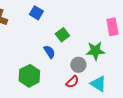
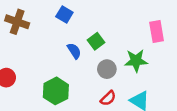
blue semicircle: (49, 52) -> (74, 51), moved
gray circle: (78, 65) -> (107, 69), moved

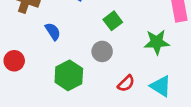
blue semicircle: (74, 51) -> (53, 31), moved
gray circle: (107, 69) -> (102, 51), moved

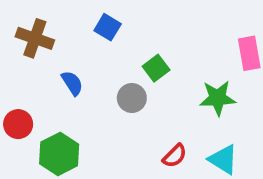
gray circle: (102, 51) -> (132, 98), moved
green hexagon: (69, 75) -> (59, 154), moved

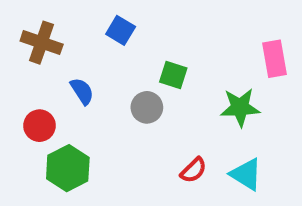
green square: (156, 68) -> (173, 75), turned -35
red circle: (18, 124) -> (39, 126), moved

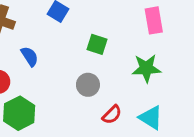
pink rectangle: (274, 59) -> (154, 20), moved
gray circle: (147, 107) -> (88, 85), moved

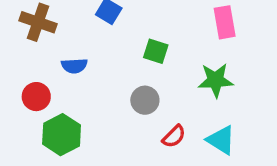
blue semicircle: (30, 56) -> (74, 66), turned 120

